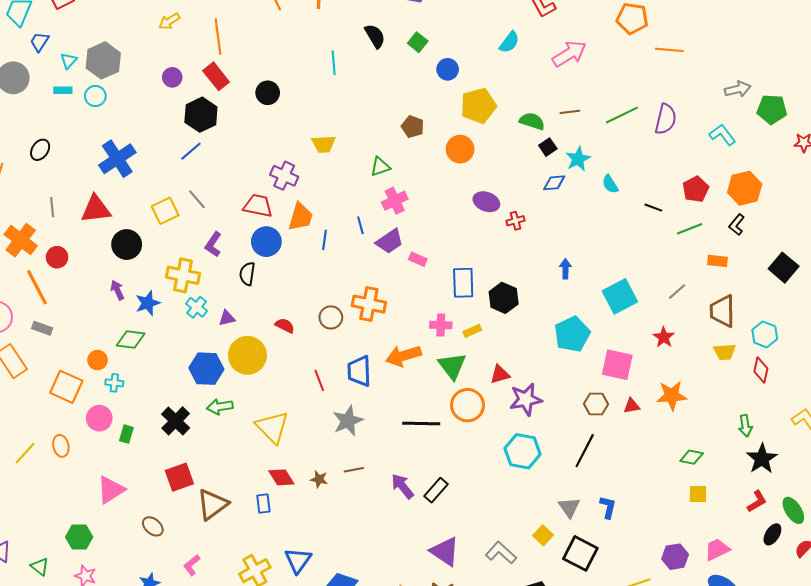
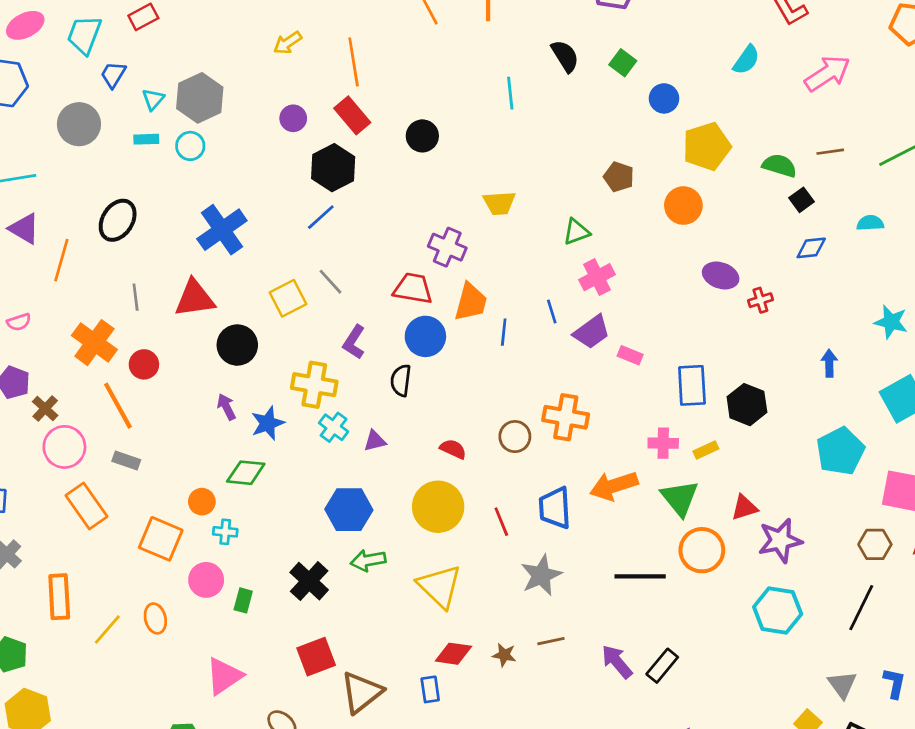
black ellipse: (40, 150) -> (118, 220), size x1.4
cyan star: (578, 159) -> (891, 322), moved, turned -30
cyan semicircle: (610, 184) -> (870, 223), moved, turned 120
yellow circle: (247, 355) -> (438, 507), moved
red diamond: (281, 477) -> (453, 654), turned -48

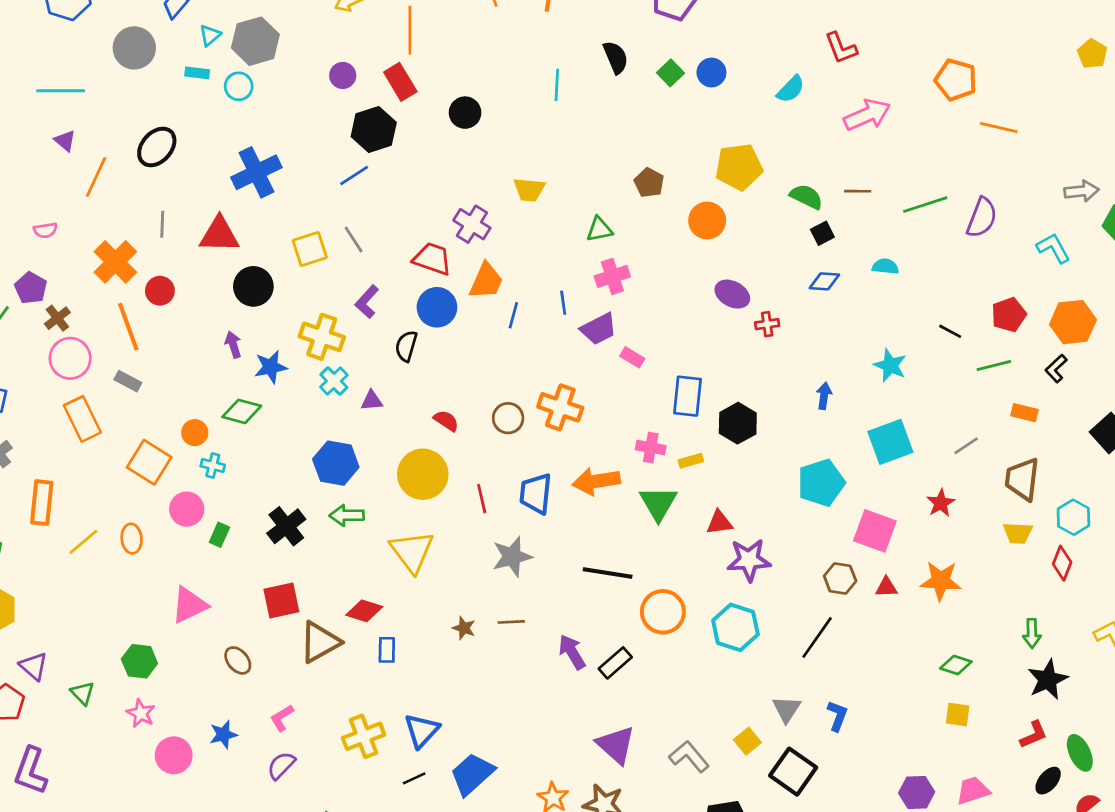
blue circle: (664, 98) -> (711, 73), moved
purple triangle: (24, 229) -> (65, 141), size x0.7
orange circle: (702, 550) -> (663, 612), moved
red diamond: (453, 654) -> (364, 611), moved

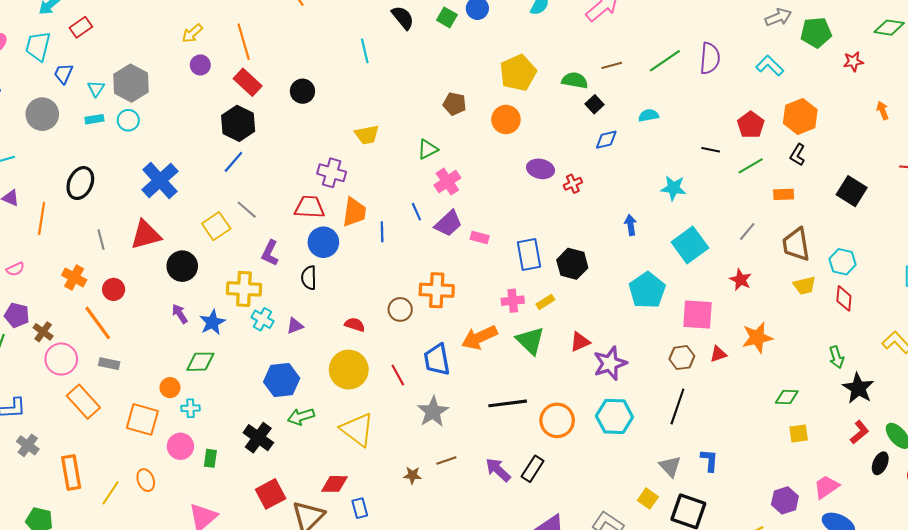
purple circle: (343, 75) -> (200, 65), moved
orange cross: (115, 262) -> (74, 277), size x0.7

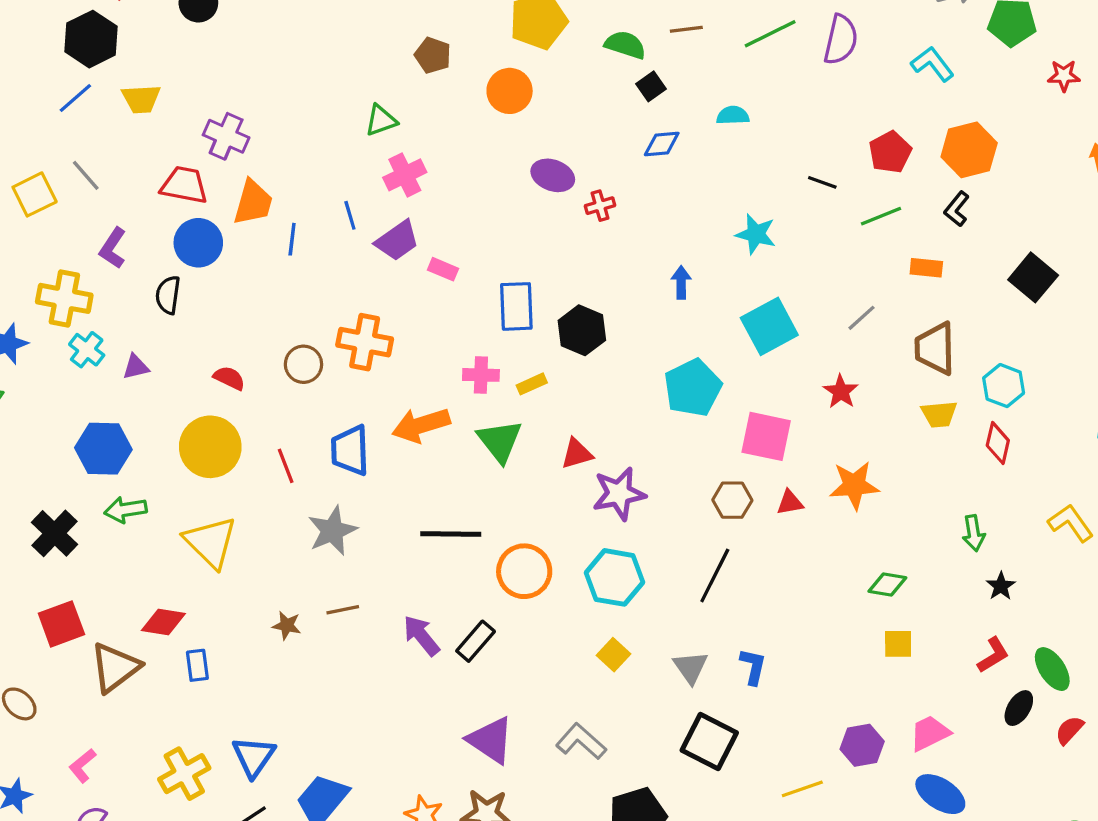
yellow trapezoid: (367, 135) -> (141, 99), moved
black star: (858, 388) -> (1001, 586), size x0.6
yellow square: (648, 499) -> (613, 655), moved

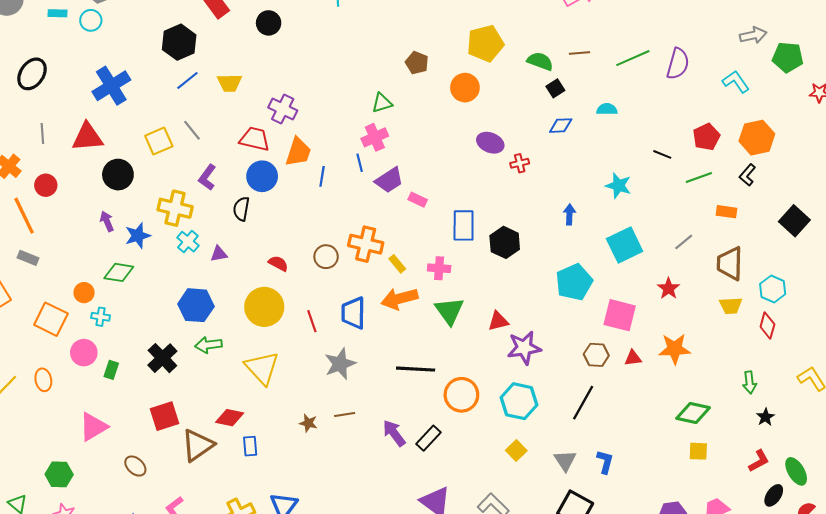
black hexagon: (91, 39) -> (179, 42), moved
pink cross: (405, 175) -> (375, 137), moved
yellow rectangle: (532, 384) -> (397, 264), moved, turned 72
green diamond: (887, 585) -> (693, 413), size x1.4

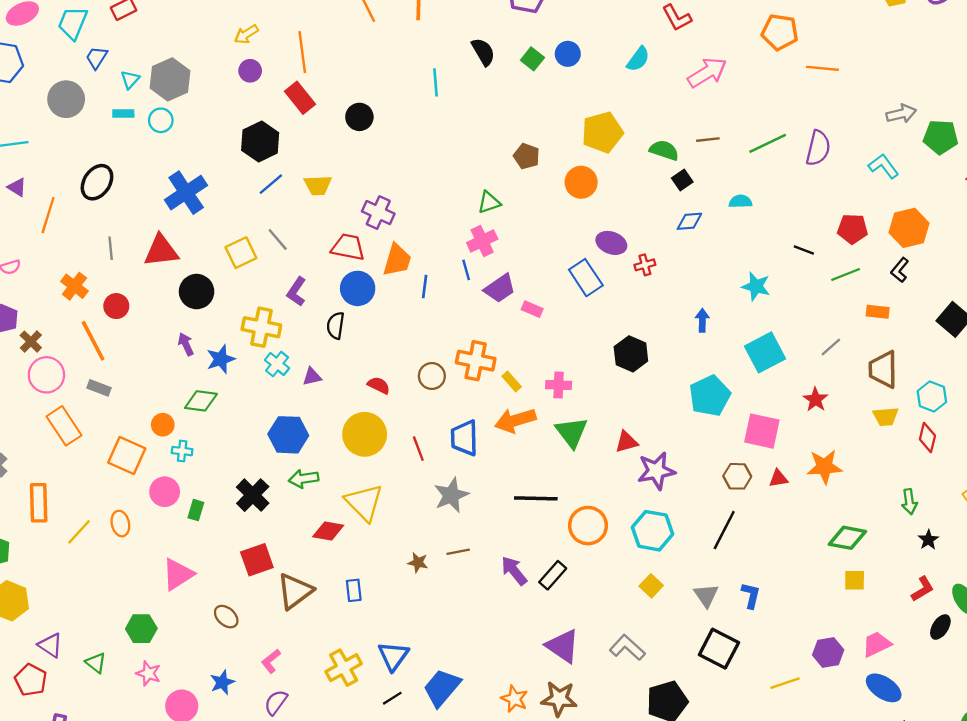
red pentagon: (706, 137) -> (853, 229), turned 30
blue rectangle: (464, 225) -> (586, 278), moved, turned -32
red diamond: (230, 418) -> (328, 531), moved

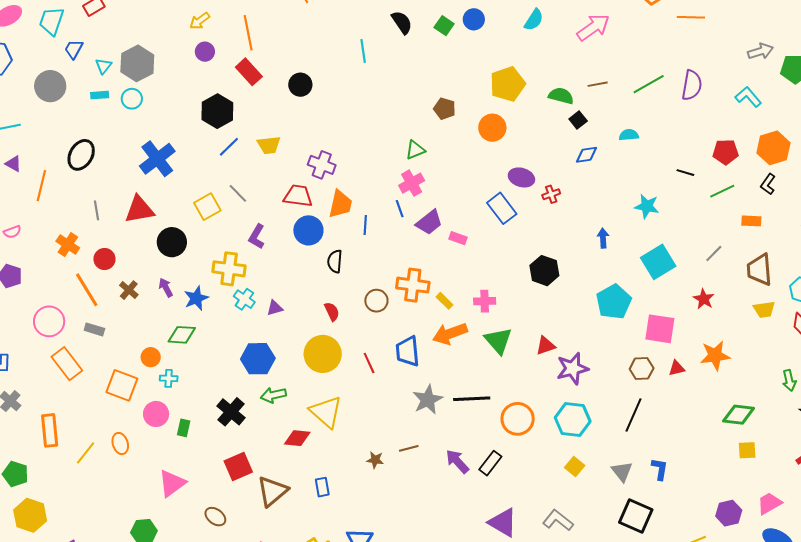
black semicircle: (336, 325) -> (335, 261), moved
brown cross: (31, 342) -> (129, 290), moved
red semicircle: (379, 385) -> (332, 312), turned 42
gray star: (451, 495) -> (428, 400), moved

